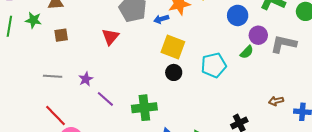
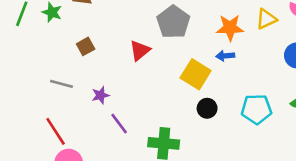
blue arrow: (161, 19) -> (225, 56), moved
brown square: (61, 35) -> (86, 46), moved, turned -32
yellow square: (173, 47) -> (196, 74), moved

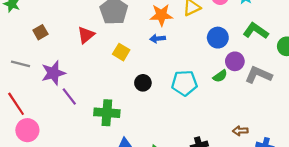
yellow square: (196, 74) -> (121, 52), moved, size x0.7
purple star: (100, 95) -> (53, 73), size x1.6

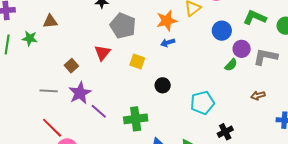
brown square: (40, 32) -> (71, 66), moved
cyan pentagon: (184, 83) -> (202, 103), moved
brown arrow: (240, 131) -> (258, 96), moved

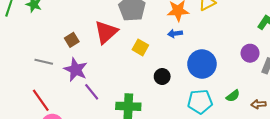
blue circle: (222, 31) -> (202, 64), moved, size x1.4
red triangle: (102, 53) -> (106, 32), size x1.4
green semicircle: (231, 65) -> (233, 96), moved
purple star: (80, 93) -> (76, 70), turned -30

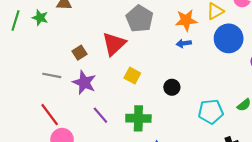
yellow square: (140, 47) -> (132, 76), moved
blue circle: (202, 64) -> (229, 38), moved
purple line: (92, 92) -> (100, 115), moved

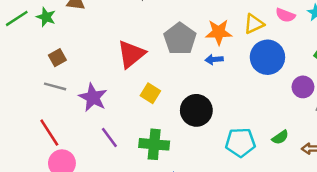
gray pentagon: (140, 19) -> (180, 39), moved
green line: (16, 21) -> (17, 18), turned 36
brown square: (79, 53) -> (57, 58), moved
black circle: (172, 87) -> (196, 110), size x1.6

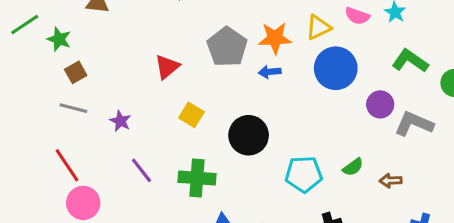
green star: (46, 17) -> (59, 39), moved
red triangle: (131, 54) -> (167, 67), size x0.7
purple star: (93, 97) -> (120, 121), size x0.6

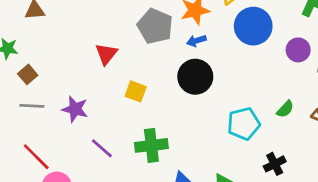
purple star: (120, 121) -> (75, 109), size x1.4
black circle: (249, 135) -> (195, 77), moved

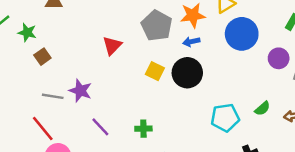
yellow square: (136, 91) -> (155, 71), moved
gray line: (32, 106) -> (53, 96), moved
green cross: (151, 145) -> (143, 129), size x0.6

